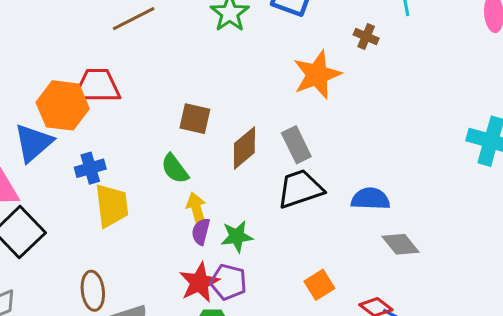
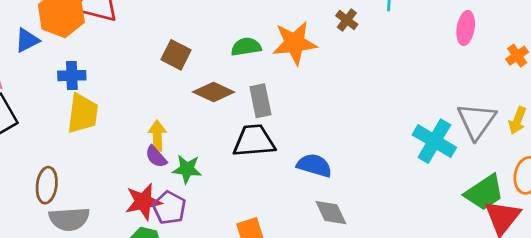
blue triangle: (33, 143) -> (27, 40), size x0.7
brown diamond: (244, 148) -> (214, 92), turned 51
green semicircle: (175, 169) -> (246, 47), moved, turned 104
purple semicircle: (201, 232) -> (156, 157), turned -70

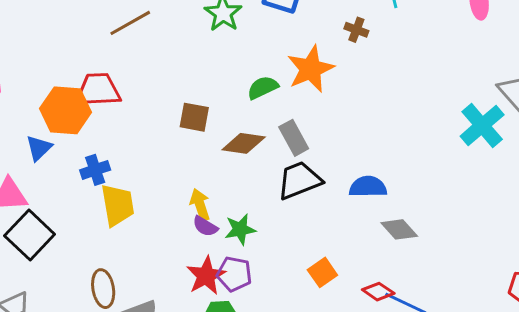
cyan cross: (434, 141) -> (482, 125), turned 36

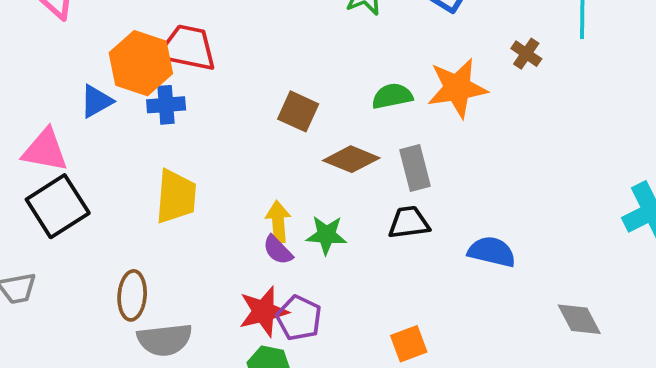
blue cross: (95, 170) -> (166, 105), moved
black trapezoid: (299, 180) -> (409, 222), size x0.7
green star: (240, 229) -> (326, 235), moved
gray diamond: (399, 229) -> (579, 319), moved

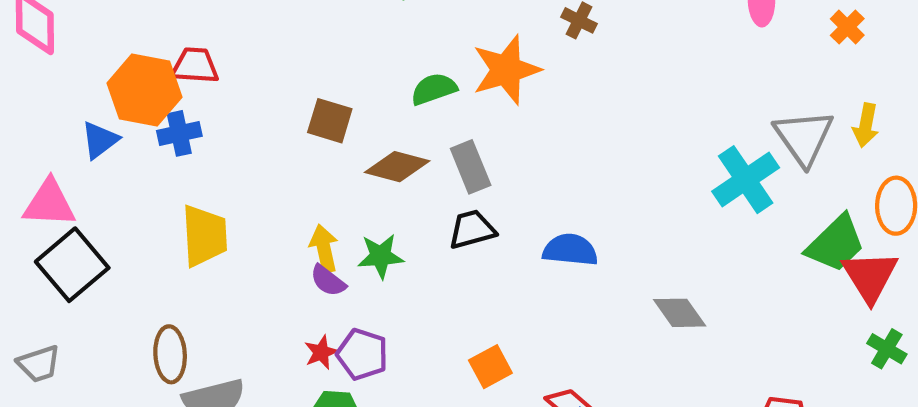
red trapezoid: (188, 48) -> (195, 66), size x0.7
red star: (263, 311) -> (321, 352), size x0.6

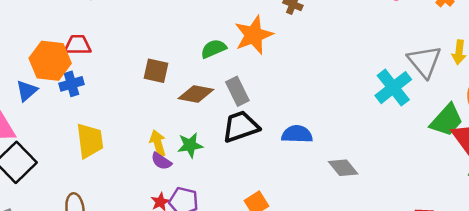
black trapezoid: (472, 229) -> (241, 127), size x1.4
gray diamond: (680, 313) -> (343, 168), moved

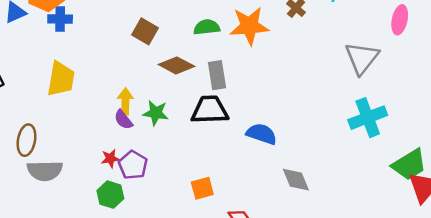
gray triangle: (424, 61) -> (362, 58), moved

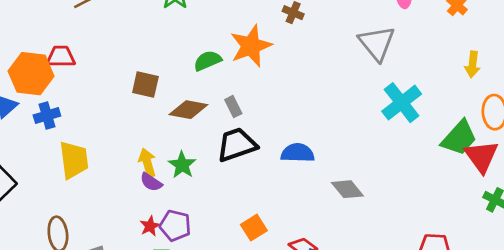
blue cross: (60, 19) -> (47, 115), moved
gray rectangle: (217, 75) -> (233, 107), size x0.7
green star: (156, 113) -> (182, 165), turned -30

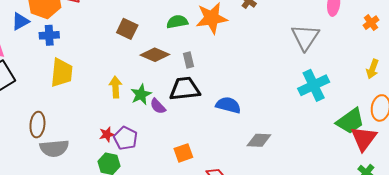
purple semicircle: (151, 182) -> (158, 106), moved
gray diamond: (347, 189) -> (259, 140), turned -60

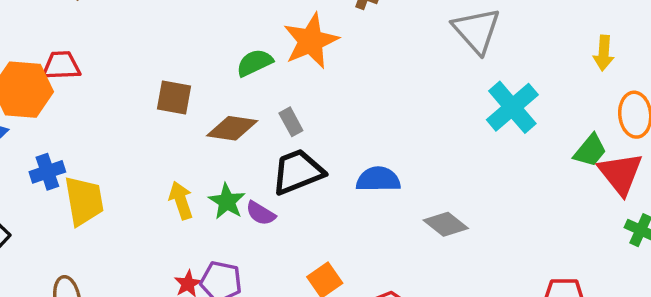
blue cross: (49, 35) -> (47, 172), moved
green trapezoid: (350, 121) -> (590, 151), size x0.7
gray diamond: (259, 140) -> (446, 224), turned 50

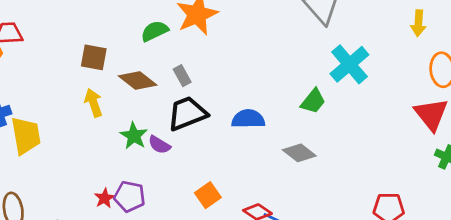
brown diamond: (232, 128) -> (138, 81), turned 30
green trapezoid: (590, 151) -> (313, 101), moved
yellow arrow: (181, 200) -> (94, 103), moved

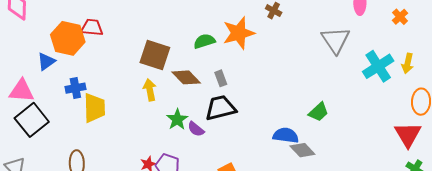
brown square: (94, 57) -> (155, 55), size x1.4
cyan cross: (349, 64) -> (378, 66), moved
blue semicircle: (248, 119) -> (286, 135), moved

